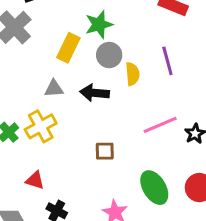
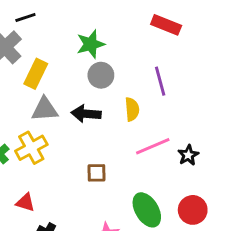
yellow rectangle: (68, 48) -> (36, 74), moved
yellow semicircle: (132, 74) -> (132, 109), moved
gray triangle: (54, 89) -> (45, 109), size x1.4

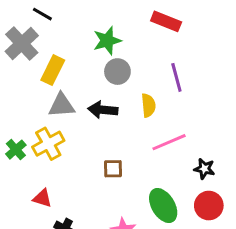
black line: (25, 17) -> (42, 14), turned 48
red rectangle: (166, 25) -> (166, 21), moved
black star: (188, 155) -> (204, 169), moved, turned -30

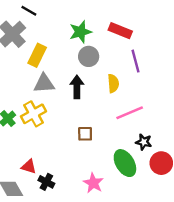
red rectangle: (166, 21) -> (120, 31), moved
black arrow: (103, 110) -> (77, 87), turned 85
black star: (204, 169) -> (144, 142), moved
red triangle: (42, 198) -> (29, 167), moved

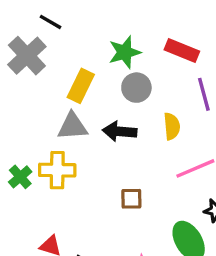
yellow rectangle: (37, 55) -> (81, 86), moved
black arrow: (77, 87) -> (120, 131), turned -85
yellow cross: (34, 114) -> (57, 170), turned 30

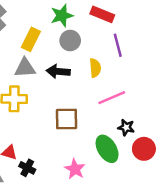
brown square: (131, 199) -> (67, 119), size x1.5

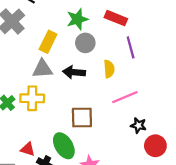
green ellipse: (107, 149) -> (64, 146), moved

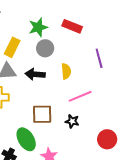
purple line: (131, 47) -> (99, 58), moved
black star: (138, 125) -> (72, 121), moved

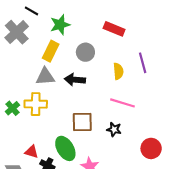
green star: (38, 27) -> (60, 25), moved
yellow semicircle: (66, 71) -> (118, 71), moved
pink line: (80, 96) -> (122, 103), turned 40

